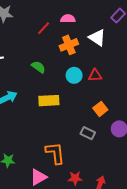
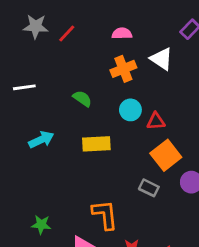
red line: (44, 28) -> (67, 33), moved
red triangle: (95, 75) -> (156, 121), moved
orange square: (100, 109) -> (166, 155), size x1.5

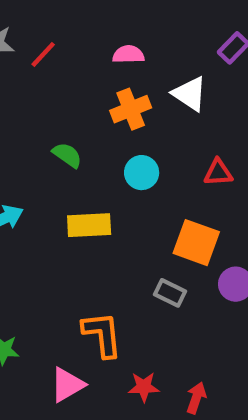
red triangle: (156, 121) -> (218, 173), moved
orange square: (166, 155) -> (196, 243), turned -32

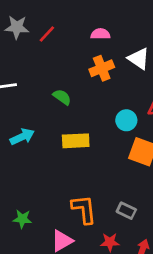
cyan circle: (142, 173) -> (126, 120), moved
gray rectangle: (170, 293) -> (126, 211), moved

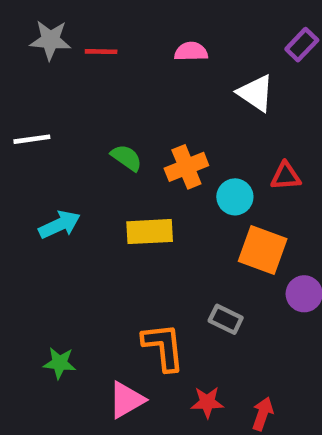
red line: (47, 34) -> (101, 52), turned 48
orange cross: (102, 68) -> (186, 167), moved
gray rectangle: (126, 211) -> (226, 319), moved

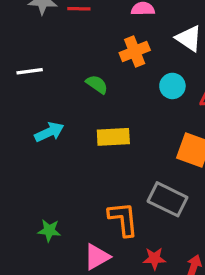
orange cross: (186, 167) -> (135, 52), moved
cyan circle: (235, 197) -> (172, 86), moved
gray rectangle: (226, 319) -> (167, 199), size x1.6

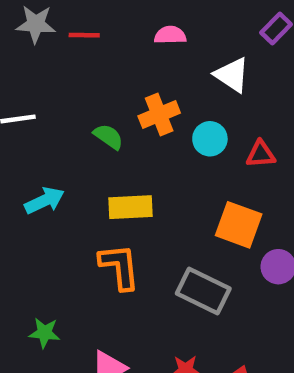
orange cross: (135, 52) -> (159, 115), moved
orange L-shape: (123, 219) -> (119, 267), moved

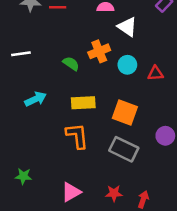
white triangle: (232, 75) -> (127, 27), moved
orange square: (239, 225) -> (125, 113), moved
green star: (44, 333) -> (23, 176), moved

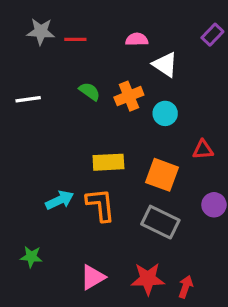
green semicircle: (71, 64) -> (90, 91), moved
red triangle: (156, 73) -> (203, 150), moved
cyan arrow: (36, 99) -> (60, 200), moved
red star: (114, 193) -> (148, 279), size x1.5

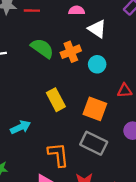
green semicircle: (90, 91) -> (42, 48), size x1.5
yellow rectangle: (108, 162) -> (56, 100), turned 65
orange L-shape: (101, 205) -> (58, 155), moved

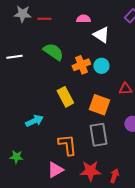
orange cross: (71, 52) -> (81, 65), moved
gray rectangle: (94, 143) -> (98, 135), turned 55

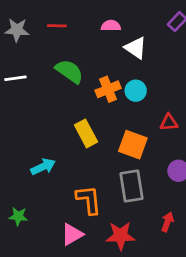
gray star: (22, 14) -> (17, 30), moved
red arrow: (114, 176) -> (167, 222), moved

